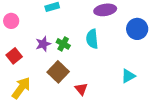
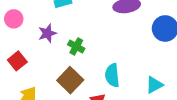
cyan semicircle: (92, 39) -> (112, 75), moved
purple star: (43, 44) -> (47, 33), moved

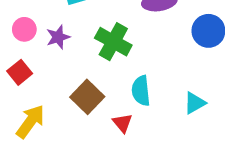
pink circle: (14, 19) -> (24, 29), moved
green cross: (76, 47) -> (113, 42), moved, size x1.6

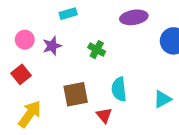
green cross: (113, 42) -> (97, 50), size x0.6
brown square: (87, 97) -> (76, 94), turned 35

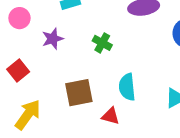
pink circle: (25, 40) -> (19, 18), moved
red triangle: (104, 115) -> (111, 116), turned -35

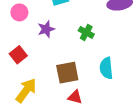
red triangle: (111, 116) -> (75, 97), moved

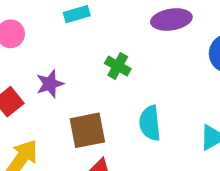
purple star: (46, 29) -> (50, 84), moved

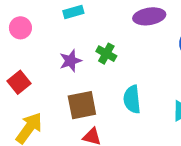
purple star: (50, 84) -> (71, 61), moved

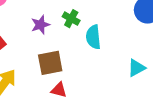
cyan semicircle: (132, 99) -> (93, 37), moved

